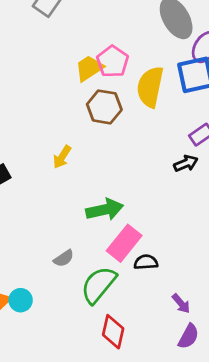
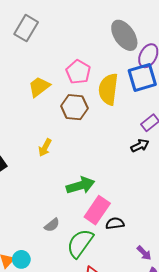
yellow trapezoid: (89, 68) -> (39, 87), moved

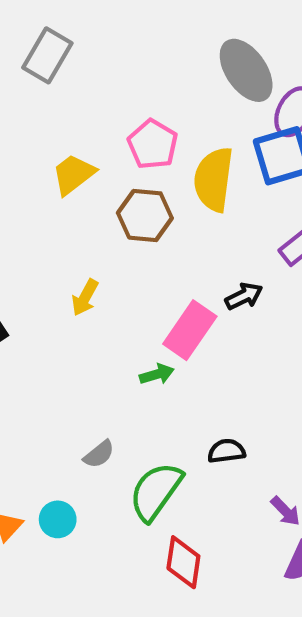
black arrow: (140, 146) -> (244, 296), moved
green arrow: (80, 185) -> (157, 374), size x0.6
pink rectangle: (97, 210) -> (190, 330), moved
cyan circle: (21, 259) -> (58, 519), moved

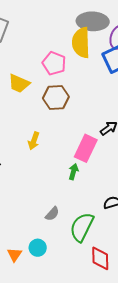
gray ellipse: (246, 70) -> (93, 21), turned -44
yellow trapezoid: (73, 174) -> (19, 83), turned -110
yellow semicircle: (214, 179) -> (81, 43), moved
green arrow: (157, 374) -> (73, 172), turned -49

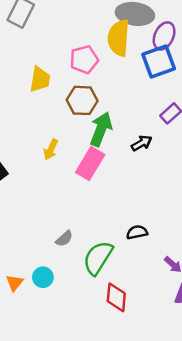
pink pentagon: (54, 63) -> (84, 60), turned 30
yellow trapezoid: (19, 83) -> (40, 79), turned -110
pink rectangle: (86, 148) -> (90, 164), moved
green arrow: (73, 172) -> (101, 129), moved, size x1.8

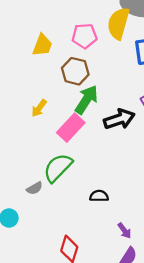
black arrow: (142, 143) -> (119, 119), size x1.6
green semicircle: (98, 258) -> (58, 168), moved

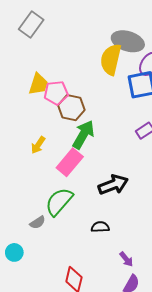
pink pentagon: (84, 36) -> (56, 93), moved
black arrow: (119, 119) -> (113, 185), moved

